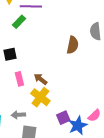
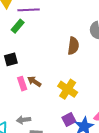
brown arrow: (41, 79) -> (34, 81), moved
yellow cross: (40, 97) -> (68, 89), moved

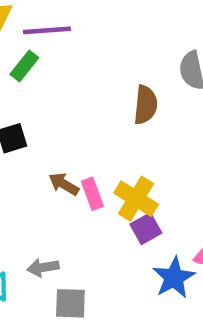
pink rectangle: (22, 84) -> (92, 194), moved
purple square: (69, 119) -> (146, 229), moved

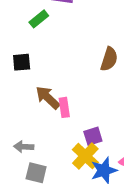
brown arrow: (64, 184) -> (48, 98), size x1.4
yellow cross: (136, 199) -> (85, 156), moved

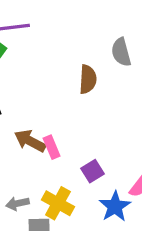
yellow cross: (85, 156) -> (58, 203), moved

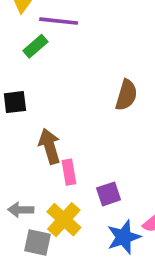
brown arrow: (30, 141) -> (50, 146), turned 32
pink rectangle: (52, 147) -> (69, 172), moved

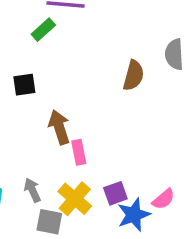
purple square: (109, 194) -> (115, 193), moved
gray arrow: (21, 210) -> (32, 190), turned 65

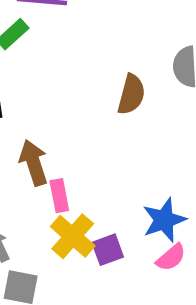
yellow cross: (75, 199) -> (73, 236), moved
blue star: (134, 215) -> (164, 220), moved

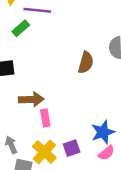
brown arrow: (34, 163) -> (31, 99), turned 105
yellow cross: (73, 236) -> (44, 152), moved

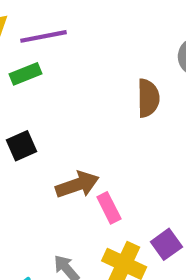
green rectangle: (21, 28) -> (26, 74), turned 36

